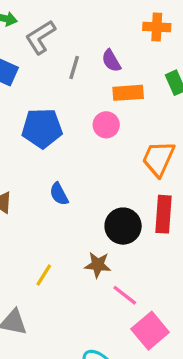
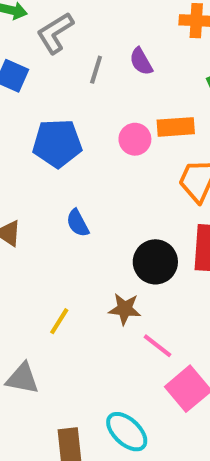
orange rectangle: (128, 93) -> (176, 127), moved

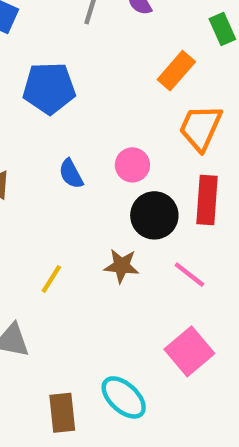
orange rectangle: (176, 127) -> (176, 71), turned -45
pink circle: (135, 139) -> (132, 165), moved
pink line: (157, 346) -> (189, 275), moved

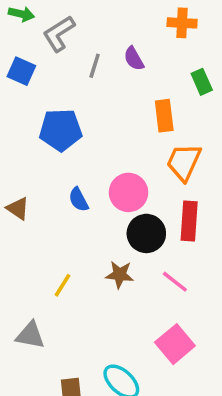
orange rectangle: (176, 71) -> (164, 116), turned -48
pink circle: (132, 165) -> (128, 192), size x1.4

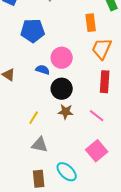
pink circle: (128, 192) -> (62, 58), moved
blue semicircle: (79, 200) -> (43, 70), turned 136
black circle: (146, 233) -> (62, 89), moved
gray triangle: (30, 335) -> (40, 145), moved

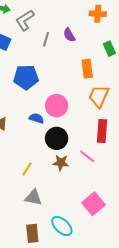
pink line: (97, 116) -> (87, 156), moved

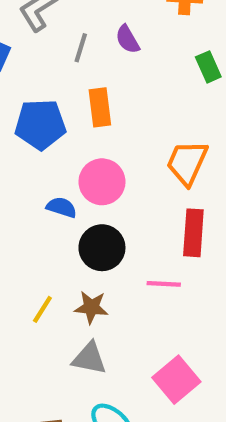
orange rectangle: (87, 69) -> (100, 107), moved
pink line: (87, 156) -> (164, 284), turned -35
brown star: (61, 163) -> (91, 307), moved
gray triangle: (33, 198) -> (89, 358), moved

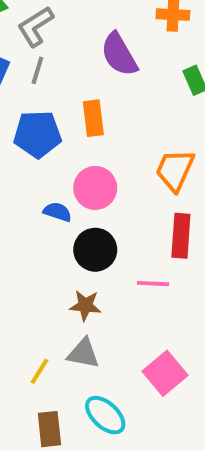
purple semicircle: (128, 39) -> (119, 54), size x1.6
gray line: (81, 48) -> (37, 70), moved
yellow line: (42, 309) -> (39, 371), moved

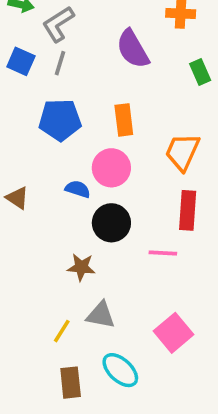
orange rectangle: (93, 118) -> (124, 120), moved
brown star: (85, 306) -> (81, 267), moved

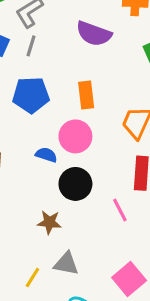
purple semicircle: (133, 49) -> (94, 34), turned -40
pink line: (163, 253) -> (120, 210), turned 60

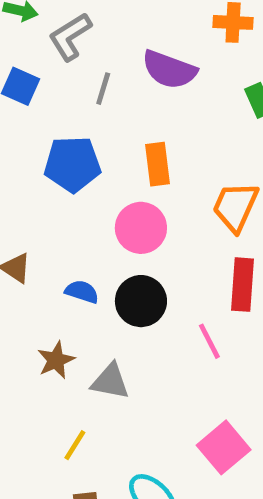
gray line: (31, 46) -> (103, 89), moved
blue semicircle: (46, 155) -> (82, 292), moved
brown star: (49, 222) -> (56, 360), moved, turned -30
gray triangle: (66, 264) -> (110, 381), moved

